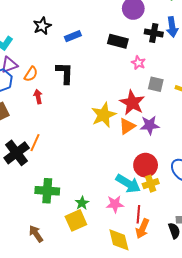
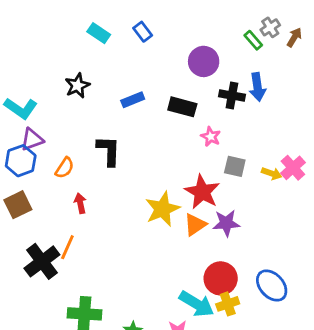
blue rectangle: (73, 36) -> (133, 100), moved
orange semicircle: (31, 74) -> (65, 168), moved
red arrow: (38, 97) -> (80, 203), moved

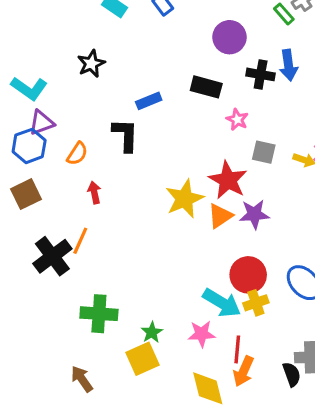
blue rectangle: (133, 100) -> (149, 101), moved

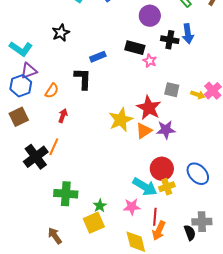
pink star: (237, 120) -> (150, 61), moved
red arrow: (94, 193) -> (63, 116), turned 32

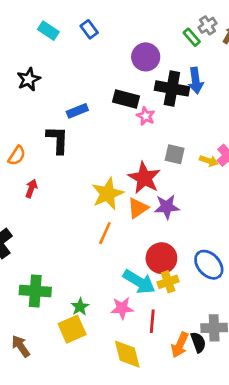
black cross: (170, 40) -> (172, 88), size x1.4
orange line: (54, 147) -> (105, 233), moved
orange arrow: (159, 231) -> (180, 345), moved

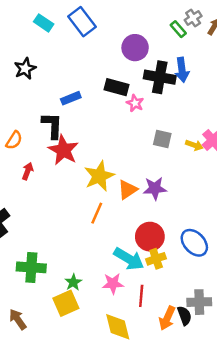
blue rectangle: (89, 29) -> (82, 22), size x1.6
red star: (144, 178) -> (63, 150), moved

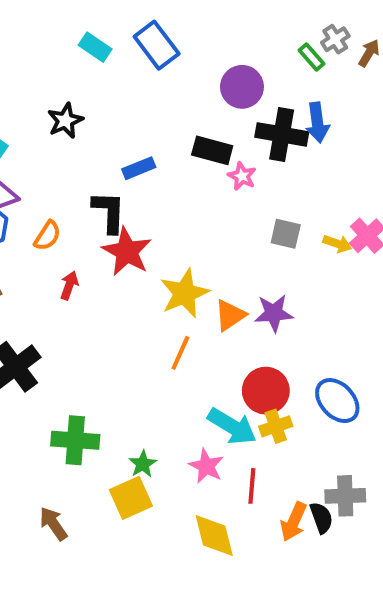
pink star: (113, 284) -> (206, 466), turned 30

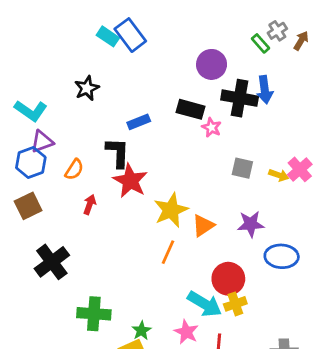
blue rectangle: (157, 45) -> (130, 35), moved
purple star: (274, 313) -> (251, 224), moved
blue ellipse: (337, 401) -> (282, 256), moved, turned -44

